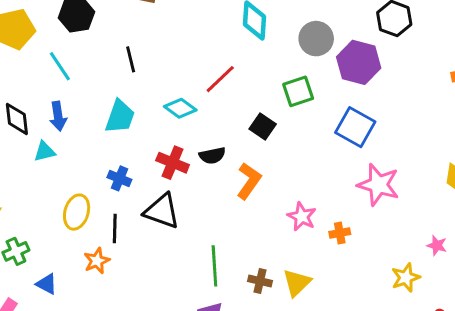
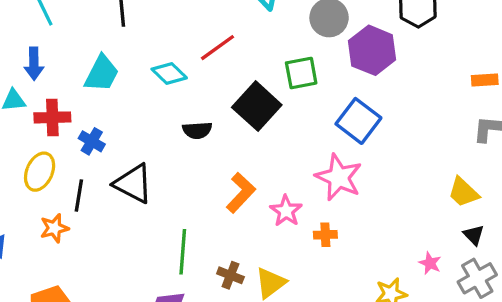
black square: (263, 126) -> (257, 106), size x1.6
red cross: (173, 163) -> (52, 117), moved, turned -32
orange L-shape: (249, 181) -> (241, 193), moved
pink star: (378, 185) -> (339, 177), moved

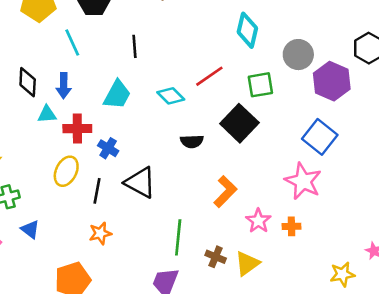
green square: (301, 73) -> (260, 85), moved
pink star: (286, 211) -> (258, 221), moved
orange star: (54, 228) -> (100, 233), moved

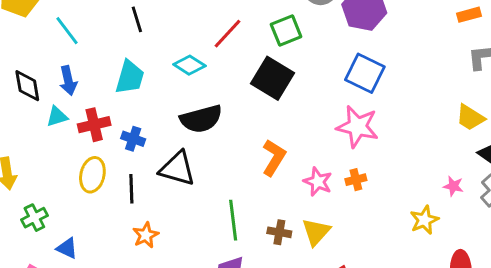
black semicircle: (192, 141) -> (201, 119), moved, size x1.6

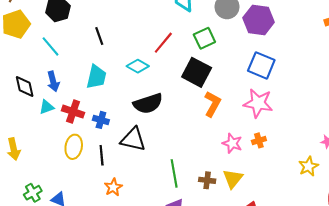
red cross: (94, 125) -> (73, 112), turned 35
orange L-shape: (274, 158) -> (212, 104), moved
green cross: (34, 218) -> (33, 193), moved

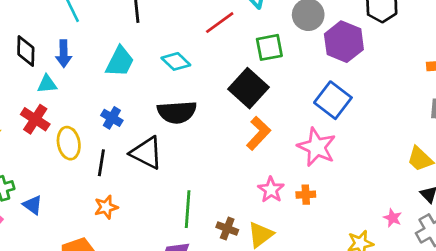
red line: (163, 43) -> (220, 23), moved
red cross: (73, 112) -> (35, 119), moved
yellow ellipse: (74, 147) -> (69, 143), turned -35

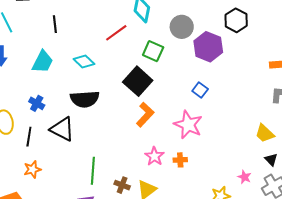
green square: (269, 47) -> (153, 51), turned 35
blue square: (333, 100) -> (200, 90), size x0.6

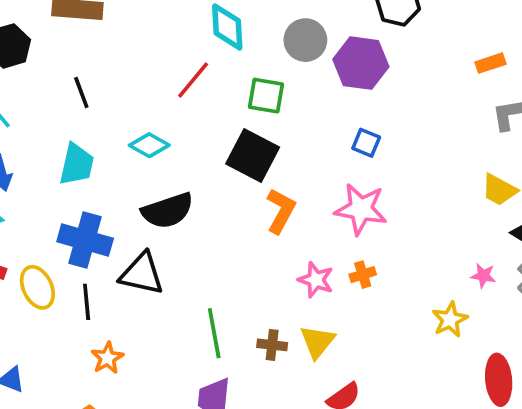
blue cross: (37, 103) -> (85, 240), size x1.8

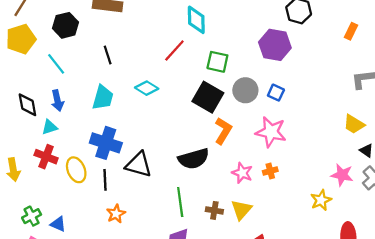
gray circle: (305, 40) -> (245, 90), moved
orange rectangle: (490, 63) -> (351, 31), moved, turned -49
black semicircle: (168, 211) -> (194, 159), moved
pink star: (483, 276) -> (342, 175), size x1.5

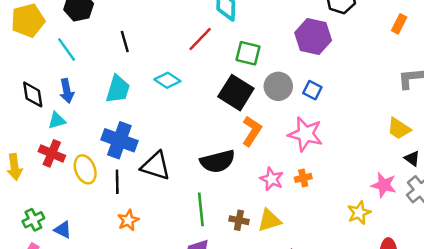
yellow triangle: (241, 210) -> (269, 220), turned 30

